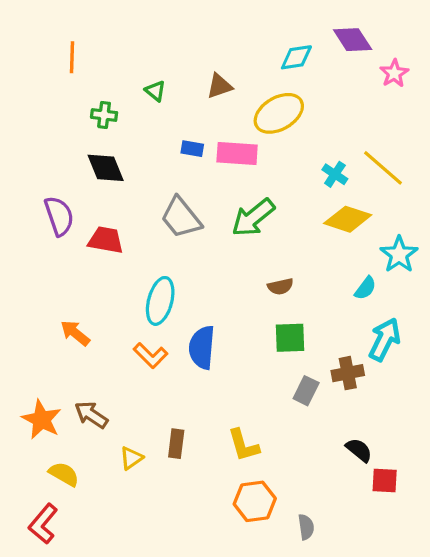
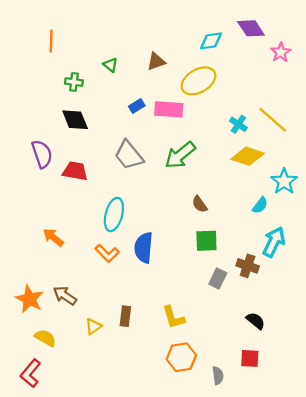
blue rectangle: (192, 149) -> (137, 106), turned -42
brown semicircle: (280, 287) -> (200, 204), turned 66
brown cross: (348, 373) -> (248, 266), turned 30
red square: (385, 480) -> (250, 358), moved

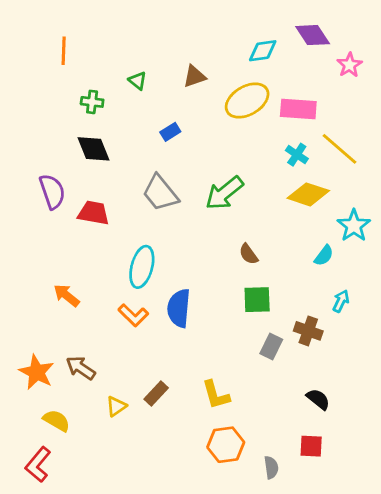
pink rectangle: (169, 109) -> (298, 109), moved
cyan arrow: (274, 242) -> (341, 301), size x0.6
brown rectangle: (125, 316) -> (156, 393), turned 36

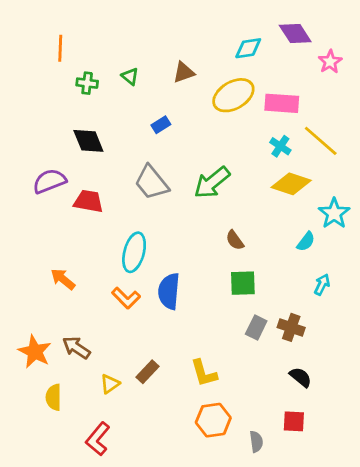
green cross: (92, 102) -> (87, 83), moved
purple semicircle: (52, 192) -> (49, 181), turned -92
brown cross: (308, 331) -> (291, 327), moved
yellow semicircle: (57, 421) -> (54, 397), turned -120
red L-shape: (38, 465) -> (98, 439), moved

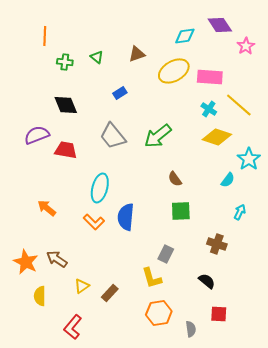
gray rectangle: (256, 327) -> (166, 254), moved
brown rectangle: (147, 372) -> (110, 293), moved
black semicircle: (301, 377) -> (207, 281), moved

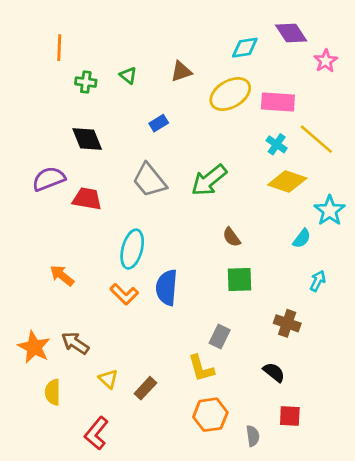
yellow triangle: (82, 286) -> (108, 379), turned -42

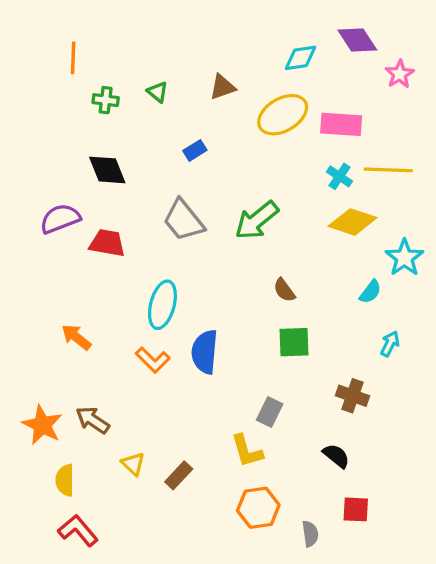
yellow line: (316, 139) -> (388, 170), turned -39
red L-shape: (96, 433) -> (78, 531), moved, turned 100

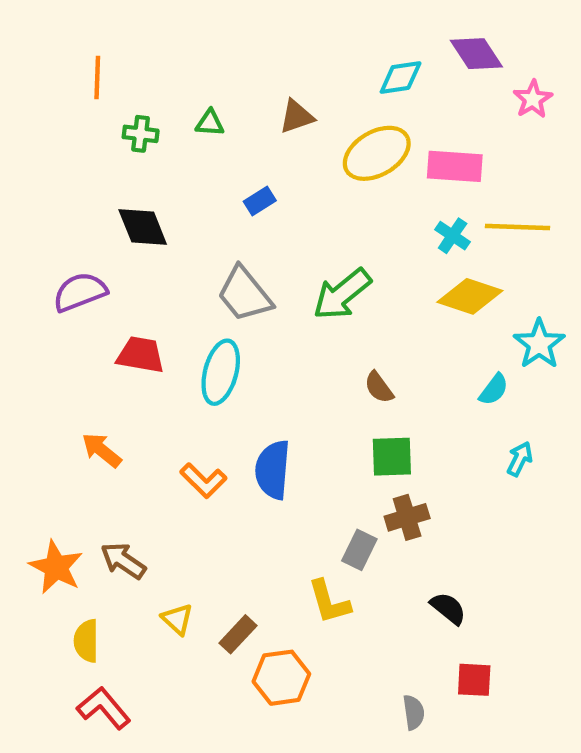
green triangle: (158, 92) -> (210, 123), turned -35
red trapezoid: (107, 243) -> (141, 355), moved
cyan ellipse: (162, 305) -> (221, 372), moved
brown cross: (352, 396) -> (407, 517), moved, turned -36
orange hexagon: (258, 508) -> (281, 678), moved

